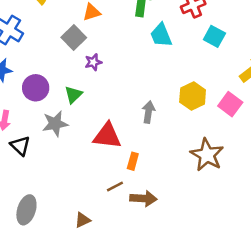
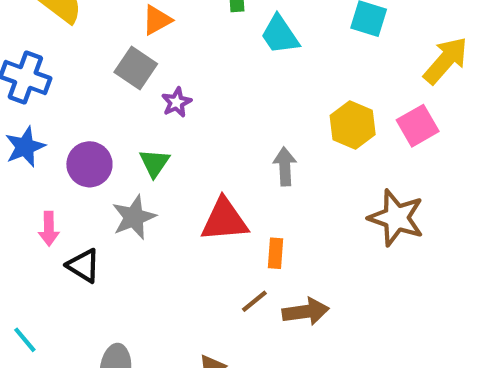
pink square: (230, 104) -> (418, 126), turned 35

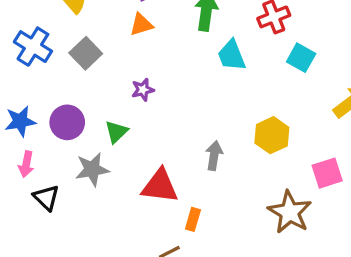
gray square: (136, 68) -> (86, 53), moved
pink square: (418, 126) -> (327, 173), moved
blue star: (25, 147) -> (20, 121), moved

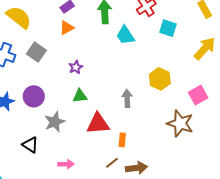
green triangle: (116, 132) -> (80, 96), moved, turned 49
pink arrow: (26, 164) -> (66, 164), moved, turned -91

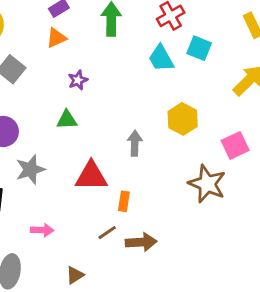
cyan trapezoid: (125, 35) -> (161, 58), moved
purple star: (76, 67) -> (78, 80), moved
green triangle: (80, 96) -> (67, 120), moved

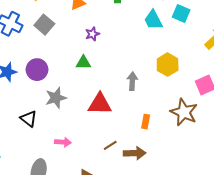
orange rectangle: (124, 201) -> (146, 122), moved

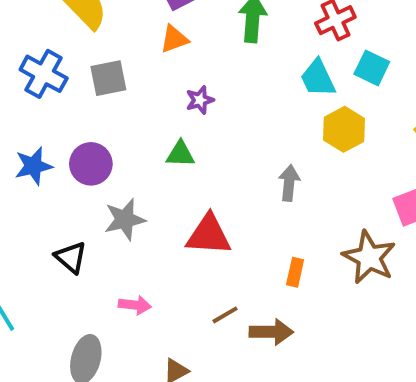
gray square: (44, 25) -> (108, 78), turned 36
yellow hexagon: (168, 65) -> (344, 129), moved
gray arrow: (132, 81) -> (289, 183), moved

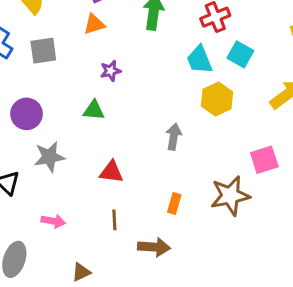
red triangle: (209, 235) -> (111, 172), size x0.7
brown star: (369, 257) -> (230, 196), turned 30
brown line: (225, 315) -> (114, 220), moved, turned -66

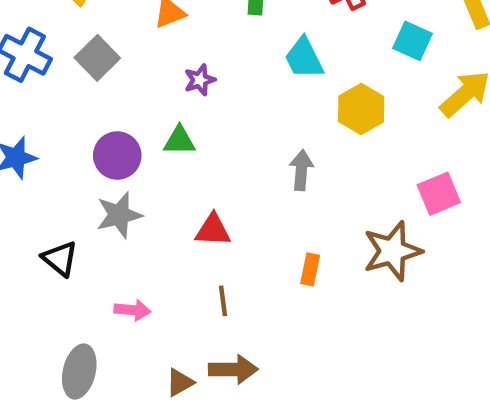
gray square: (43, 51) -> (97, 58), turned -32
cyan square: (240, 54) -> (412, 41), moved
cyan trapezoid: (200, 60) -> (304, 58), moved
purple circle: (27, 114) -> (117, 156), moved
brown arrow: (154, 247) -> (233, 369), moved

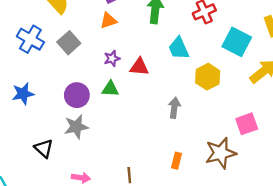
cyan square: (412, 41) -> (237, 42), size x1.4
purple star: (200, 80) -> (112, 58), moved
red triangle: (213, 230) -> (139, 67), moved

